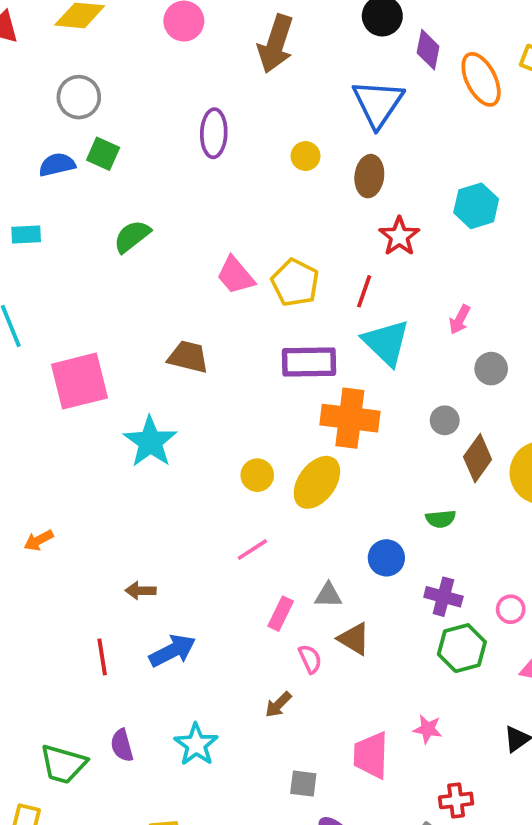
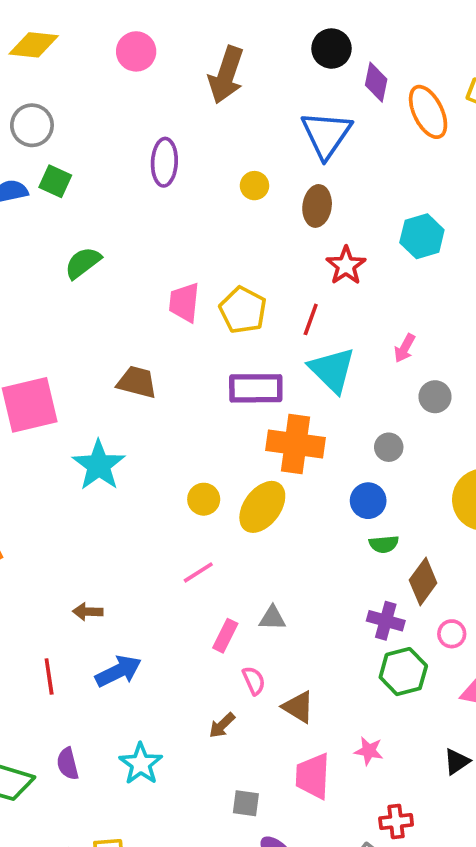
pink trapezoid: (235, 275) -> (184, 302), turned 45
brown diamond: (478, 458) -> (423, 582), moved
blue circle: (386, 558) -> (368, 501), moved
brown triangle: (354, 639) -> (298, 707), moved

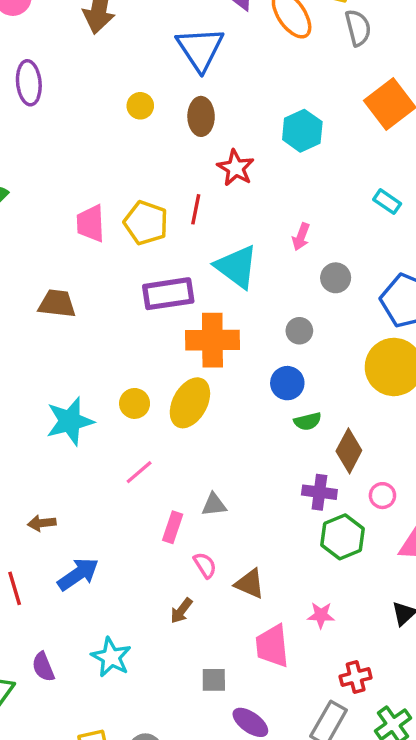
purple ellipse: (164, 162) -> (29, 83), moved
red line: (311, 319) -> (196, 209), moved
cyan star: (99, 465) -> (70, 421), moved, turned 30

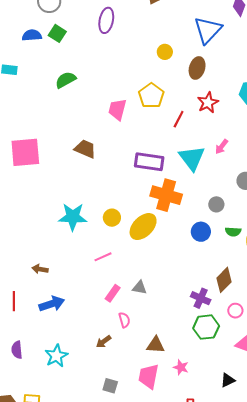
yellow pentagon: (146, 223) -> (151, 96), moved
pink arrow: (301, 237) -> (222, 147), moved
green semicircle: (308, 421) -> (233, 232), moved
brown triangle: (250, 584) -> (156, 345), moved, turned -36

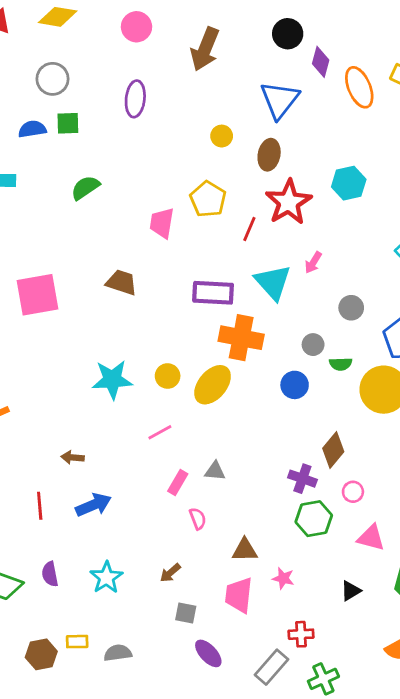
green square: (57, 33) -> (68, 123), turned -30
red star: (208, 103) -> (289, 202), size x1.5
green semicircle: (233, 232) -> (341, 364), moved
brown arrow: (104, 342) -> (170, 573), moved

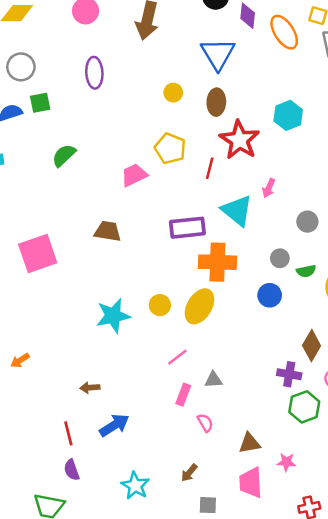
pink trapezoid: (162, 223) -> (134, 175), turned 64
pink line: (160, 432) -> (177, 357), moved
purple semicircle: (50, 574) -> (72, 470), moved

